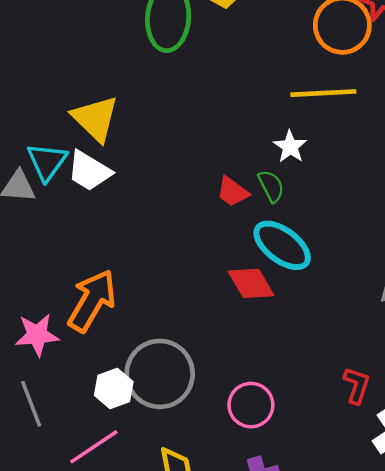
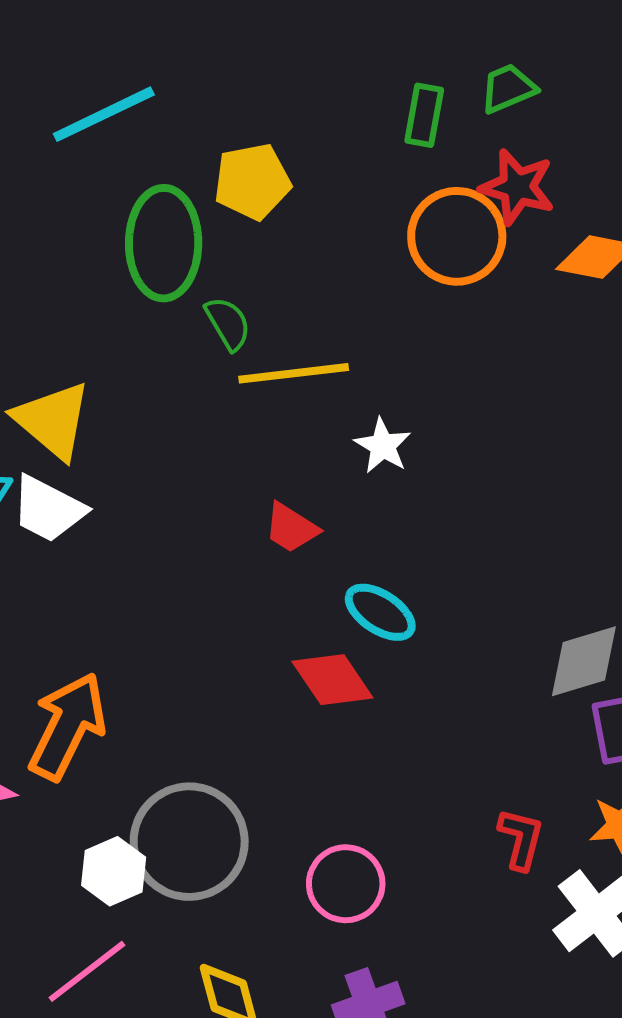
yellow line: (323, 93) -> (294, 373), moved
green semicircle: (271, 186) -> (228, 323), moved
cyan ellipse: (282, 245) -> (380, 612), size x0.7

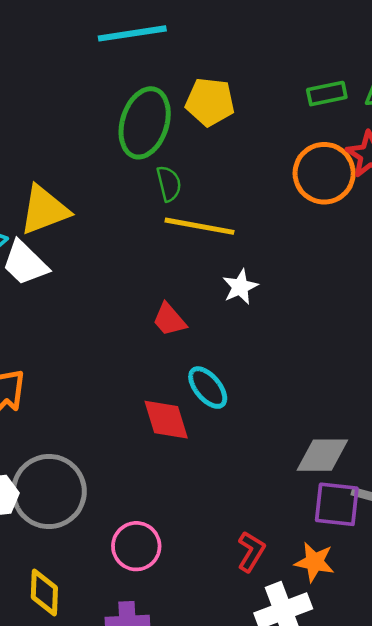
green rectangle: (424, 115) -> (327, 94), turned 51
yellow triangle: (53, 420) -> (44, 210), turned 42

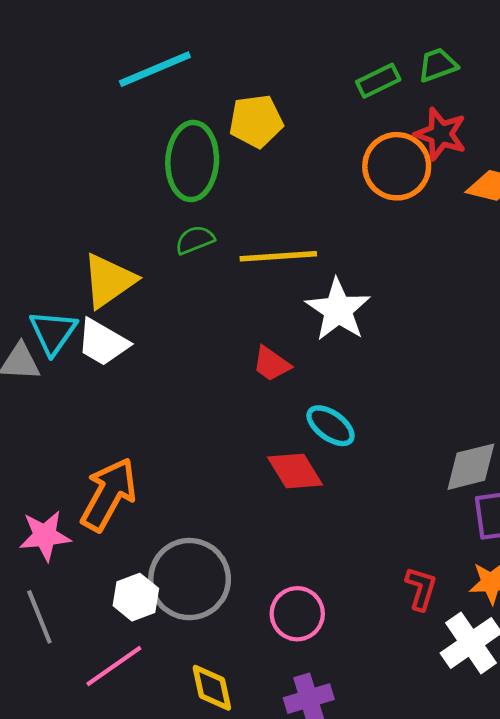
green semicircle: (169, 184) -> (195, 240), moved, turned -84
white star: (240, 287) -> (338, 310), size x1.6

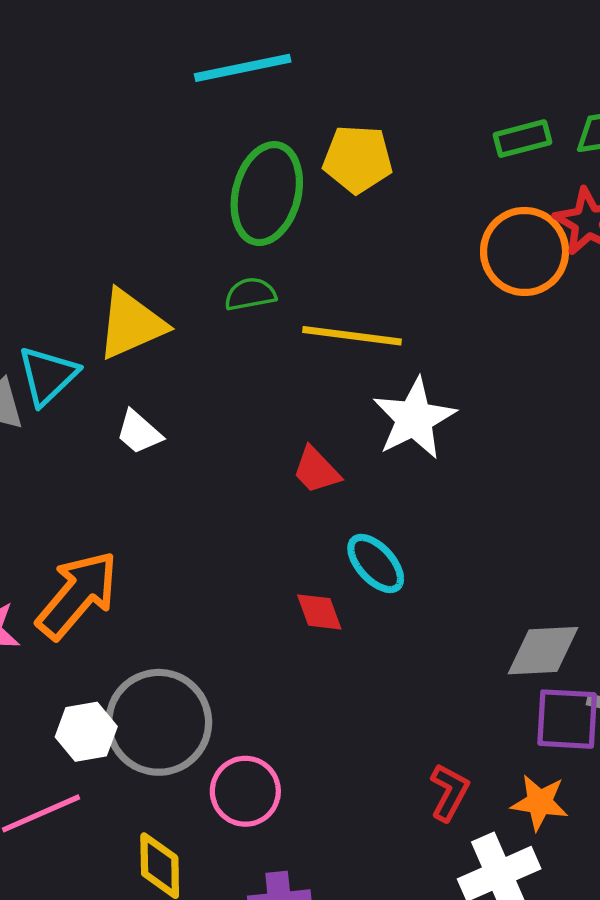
white trapezoid: (103, 342) -> (139, 432), moved, size x0.7
red diamond: (295, 471) -> (319, 612), size x0.7
pink circle: (297, 614) -> (245, 791), moved

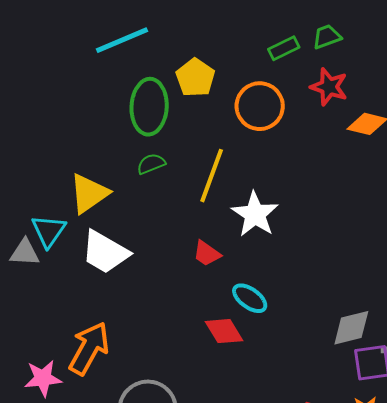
yellow pentagon: (358, 159) -> (195, 78), turned -30
orange circle: (525, 252) -> (260, 106), moved
yellow line: (352, 336) -> (212, 176), turned -66
white trapezoid: (139, 432) -> (105, 252), size x1.8
red diamond: (319, 612) -> (224, 331), size x1.4

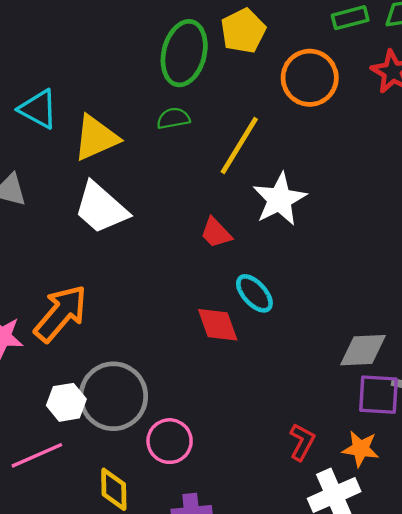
cyan triangle: (49, 231) -> (38, 109), moved, turned -48

